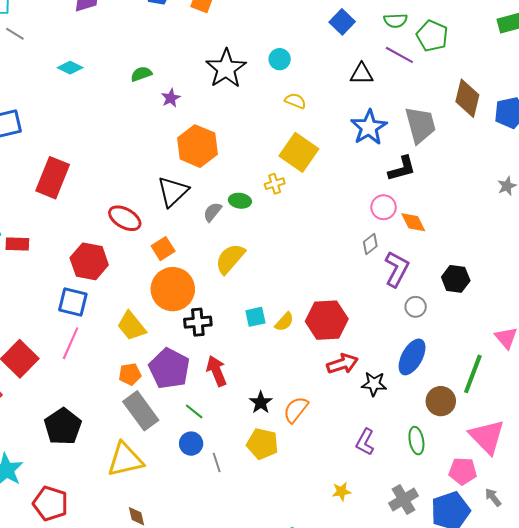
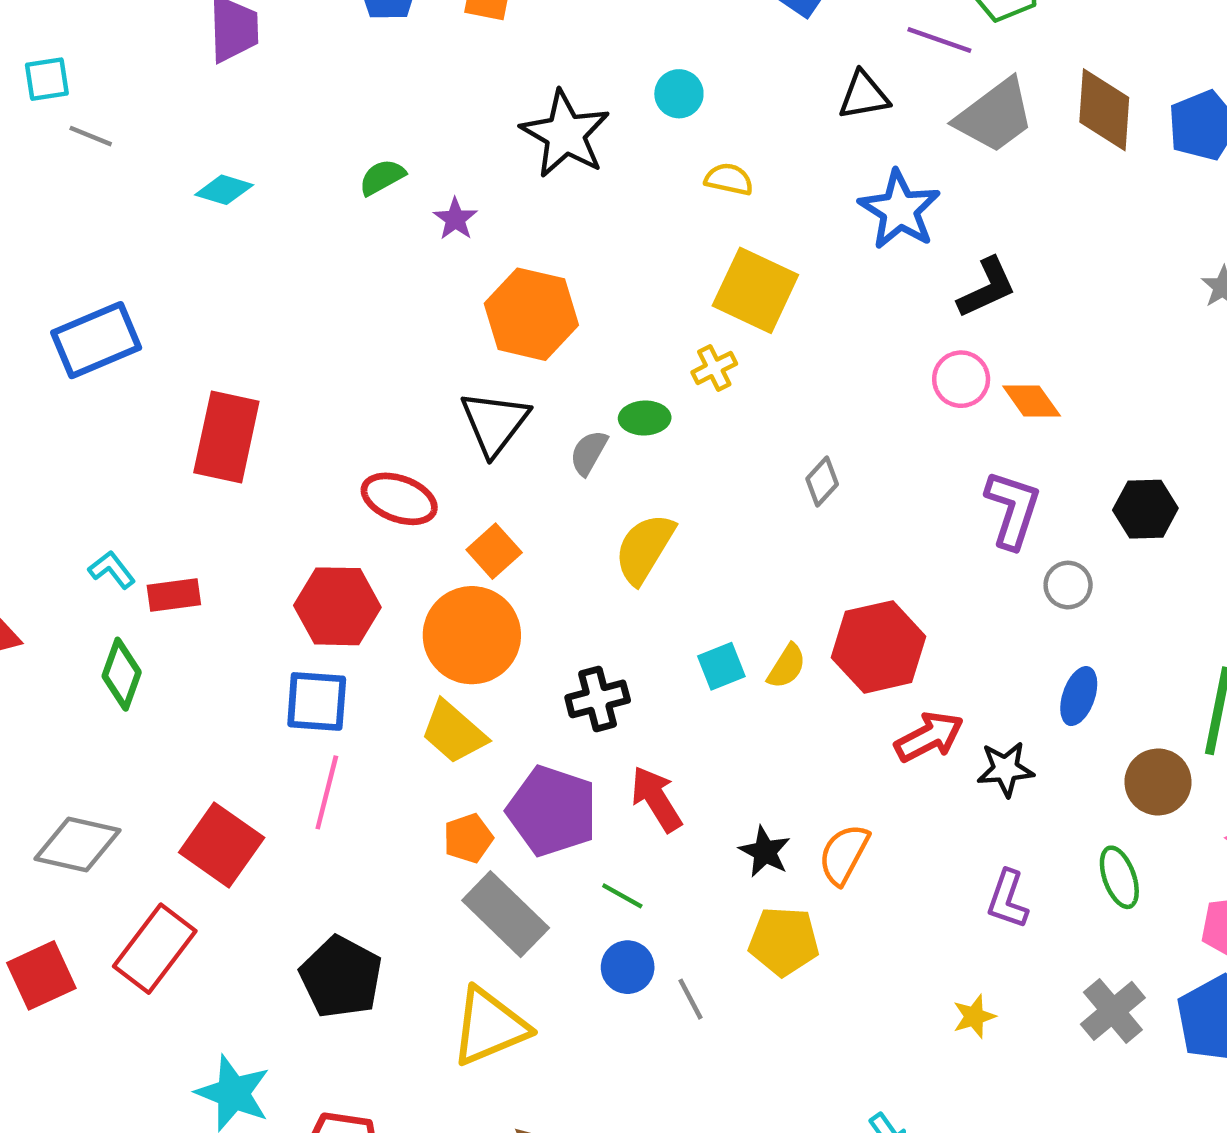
gray trapezoid: (420, 125) -> (995, 116), moved, turned 78
gray diamond: (370, 244) -> (822, 481), moved
orange circle: (173, 289) -> (472, 635), moved
blue ellipse: (412, 357) -> (1079, 696), size x0.7

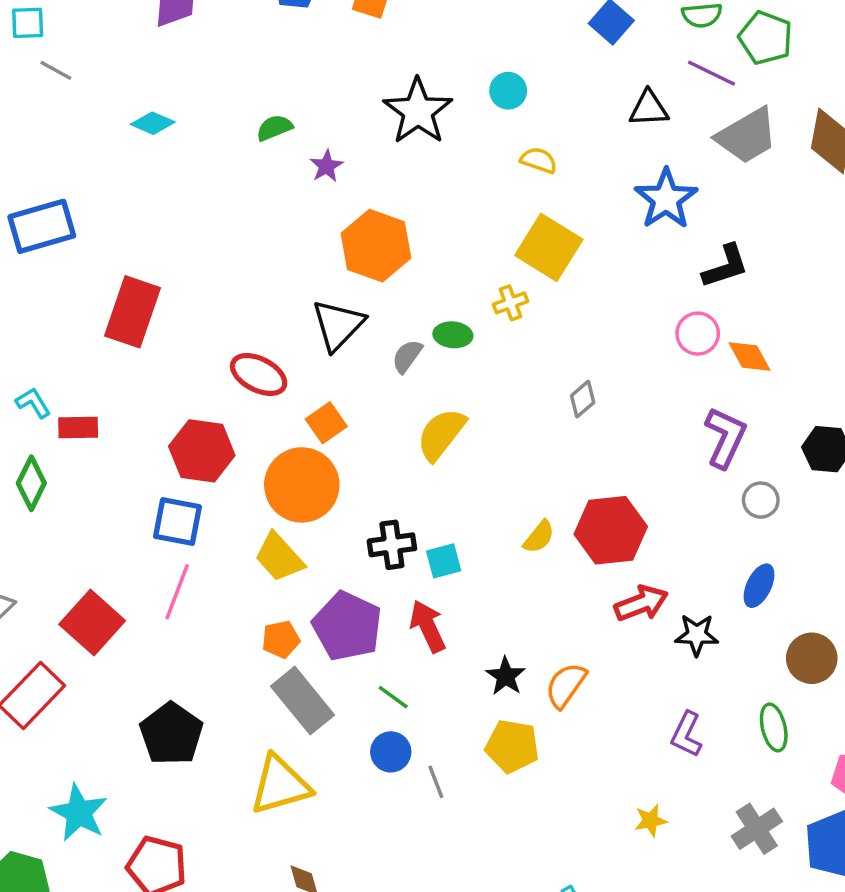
cyan square: (721, 666) -> (444, 561), moved

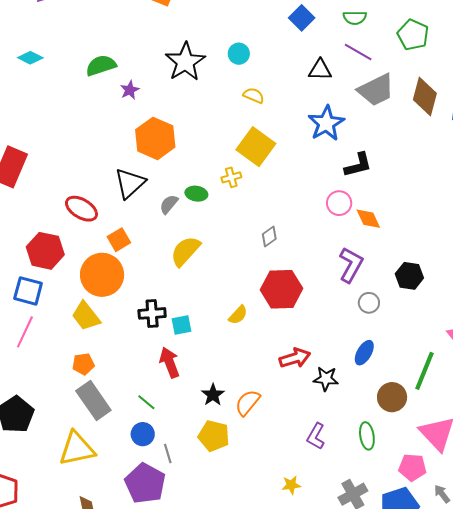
green pentagon: (766, 38) -> (413, 35), moved
green semicircle: (274, 128) -> (101, 65), size x1.4
red hexagon: (611, 530) -> (282, 289), moved
purple pentagon: (347, 626) -> (145, 483), moved

